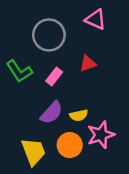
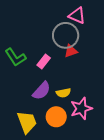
gray circle: (49, 35) -> (66, 35), moved

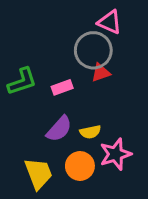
green L-shape: (15, 57) -> (22, 81), turned -75
pink rectangle: (44, 61) -> (62, 87), turned 32

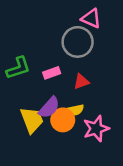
red triangle: (101, 73) -> (81, 82), moved
orange circle: (80, 166) -> (63, 120), moved
yellow trapezoid: (38, 173) -> (32, 120), moved

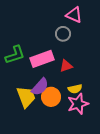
gray circle: (78, 42) -> (63, 34), size x0.6
pink rectangle: (52, 73) -> (42, 59), size x1.6
yellow semicircle: (75, 110) -> (75, 89), moved

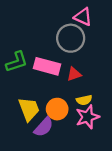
gray circle: (63, 34) -> (71, 38), size x1.6
pink rectangle: (42, 59) -> (47, 66), turned 35
purple semicircle: (40, 87) -> (44, 127), moved

